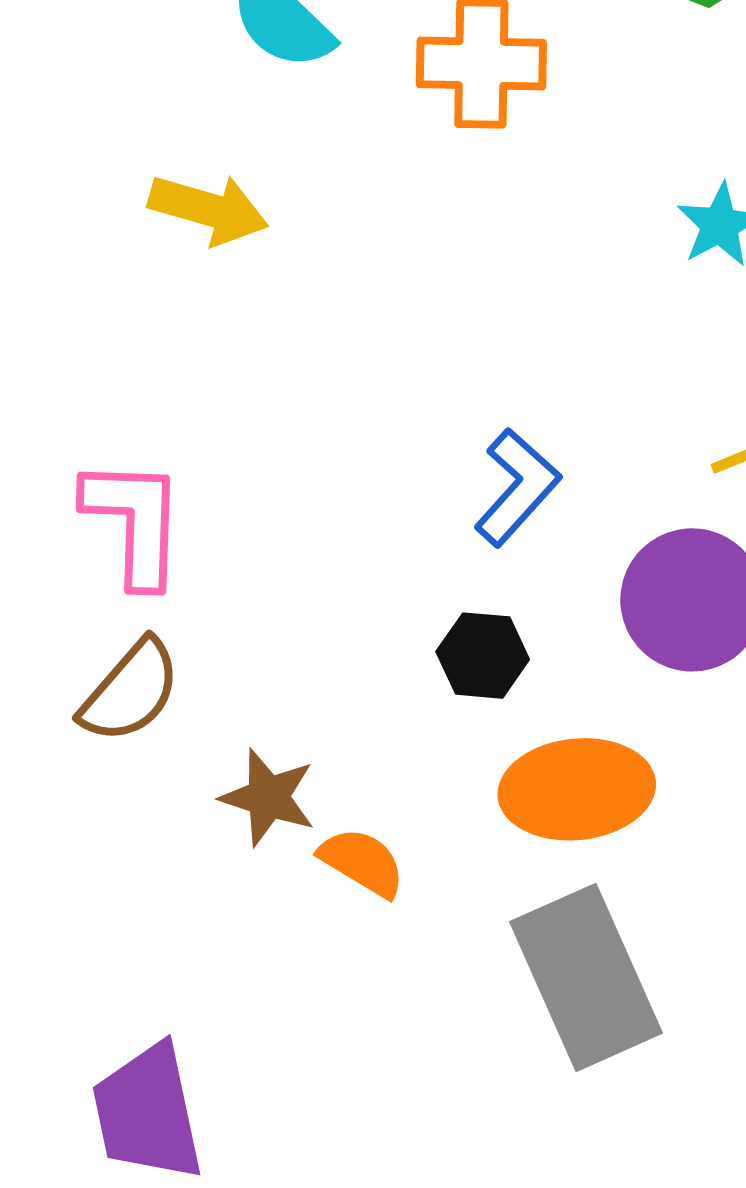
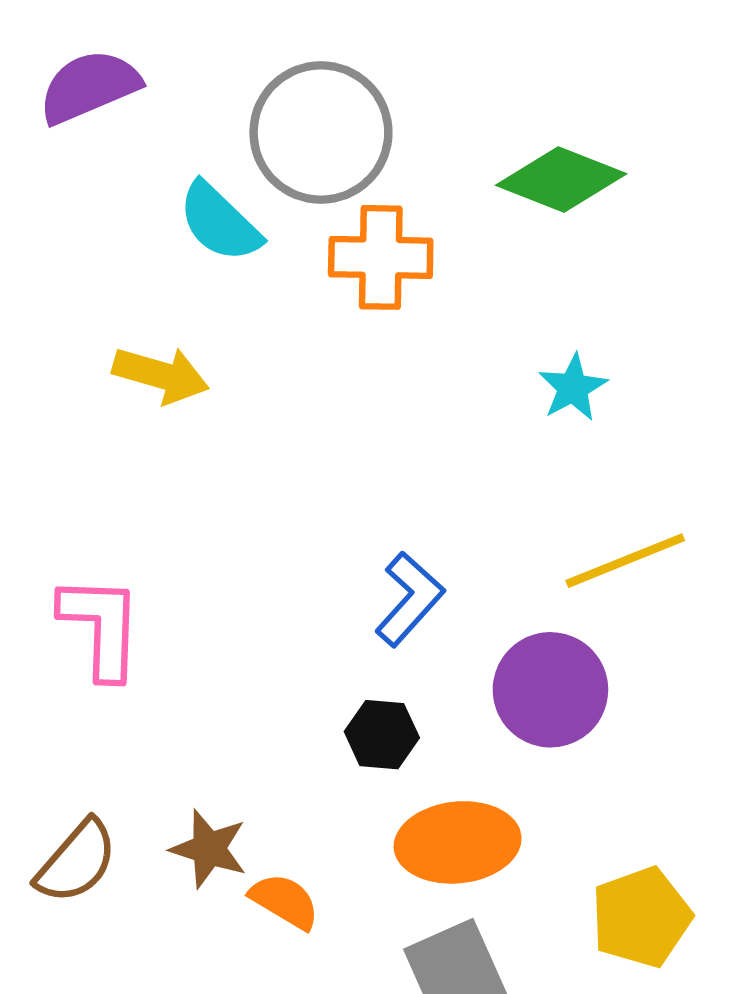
brown semicircle: (130, 691) -> (76, 862), moved

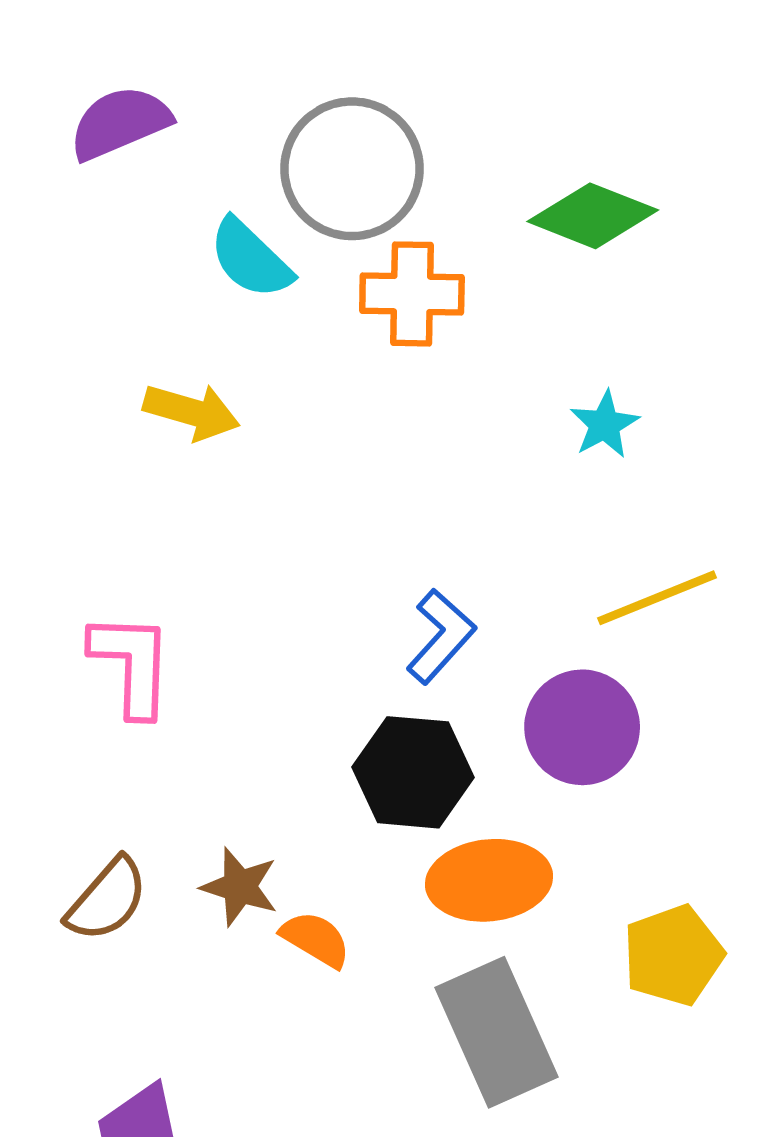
black hexagon: (382, 735) -> (413, 772), size x1.6

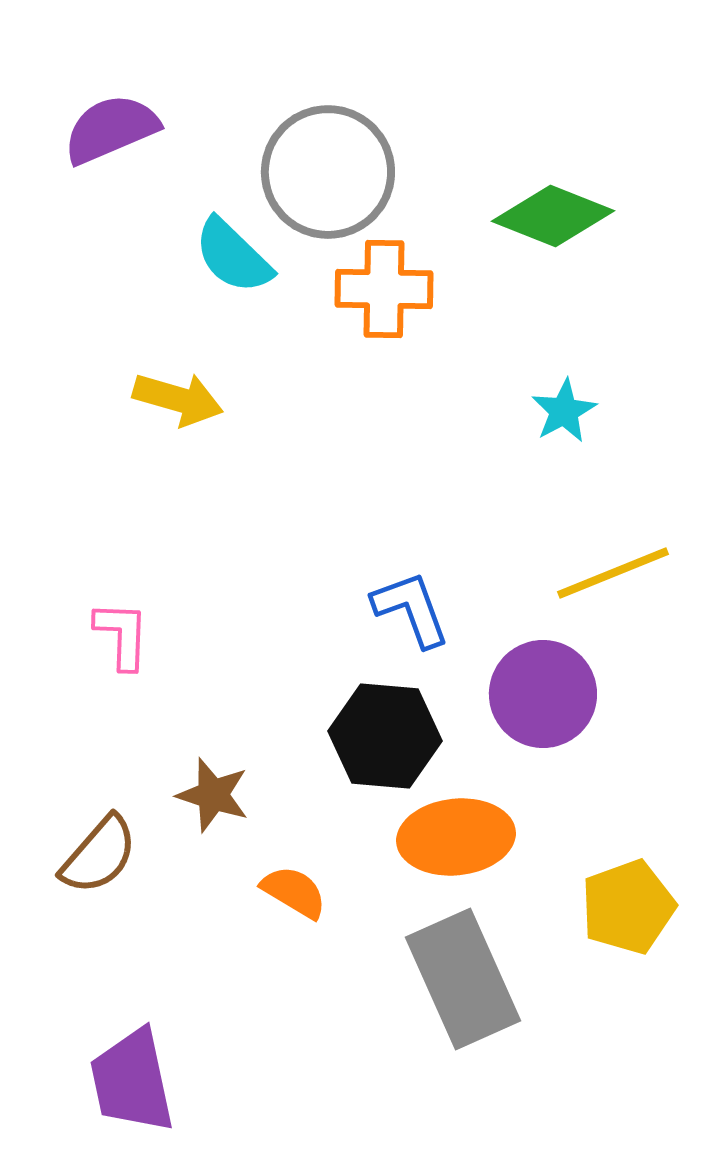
blue L-shape: (441, 636) -> (411, 609), turned -62
pink L-shape: (132, 664) -> (122, 635), size x0.7
brown star: (240, 887) -> (213, 795), moved

